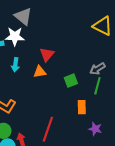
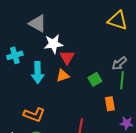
white star: (15, 36) -> (53, 44), moved
cyan arrow: (15, 65) -> (38, 73), size x1.5

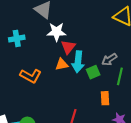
gray arrow: (119, 63) -> (109, 59), moved
cyan arrow: (38, 73) -> (78, 62), moved
orange L-shape: (34, 115) -> (31, 76), moved

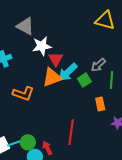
cyan arrow: (78, 62) -> (68, 72), turned 50
orange triangle: (62, 64) -> (52, 77), size x1.5

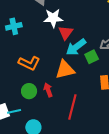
orange triangle: (52, 77) -> (65, 70), moved
green circle: (28, 142) -> (29, 91), moved
red arrow: (47, 148) -> (48, 90), moved

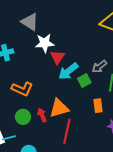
orange triangle: (65, 70) -> (59, 108), moved

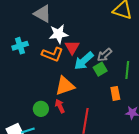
gray arrow: (99, 67) -> (105, 55), moved
orange L-shape: (22, 89) -> (52, 54), moved
orange triangle: (59, 108) -> (65, 86), moved

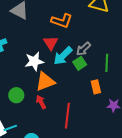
white star: (59, 34) -> (34, 61), moved
orange L-shape: (52, 54) -> (62, 21), moved
green circle: (41, 109) -> (16, 95), moved

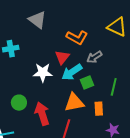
gray arrow: (83, 49) -> (94, 57), moved
orange triangle: (45, 82) -> (74, 102), moved
red arrow: (41, 102) -> (42, 114), size x1.6

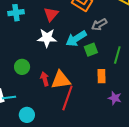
red triangle: (62, 57) -> (51, 14), moved
orange triangle: (74, 102) -> (61, 80), moved
red arrow: (42, 114) -> (45, 79), size x0.6

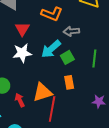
gray arrow: (99, 24) -> (71, 31), turned 35
orange rectangle: (101, 76) -> (69, 82), moved
red arrow: (45, 79) -> (20, 100), moved

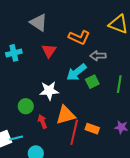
white star: (22, 53) -> (49, 91), moved
orange rectangle: (69, 82) -> (92, 129), moved, turned -64

